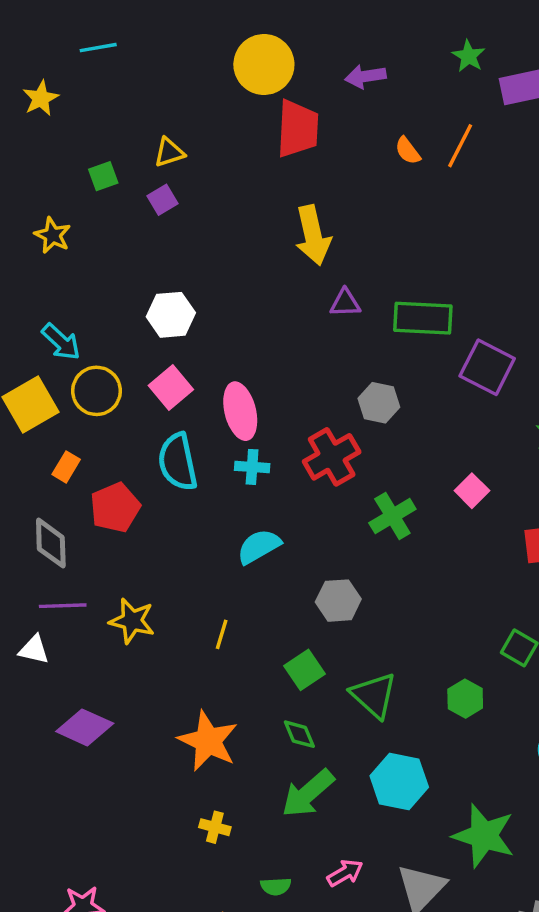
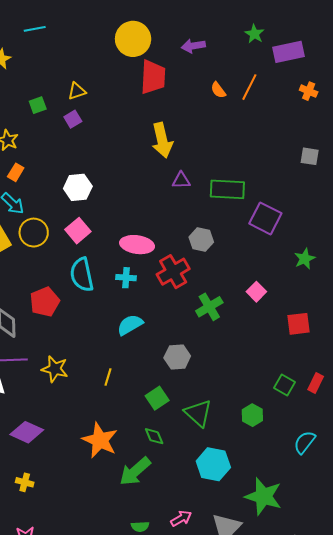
pink ellipse: (240, 411) -> (137, 245), moved, turned -68
orange rectangle: (66, 467) -> (16, 172), moved
green arrow: (308, 793) -> (135, 471), moved
yellow cross: (215, 827) -> (25, 482), moved

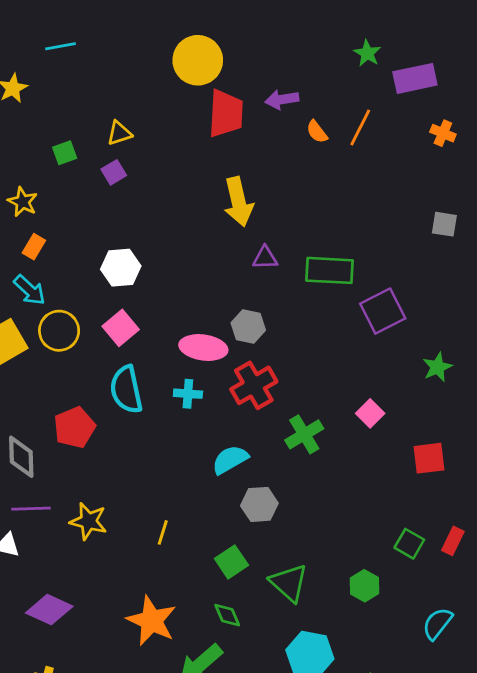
purple arrow: (193, 46) -> (282, 99), moved
purple square: (265, 218) -> (383, 311), turned 36
gray hexagon: (201, 240) -> (248, 326), moved
cyan semicircle: (130, 325) -> (230, 460), moved

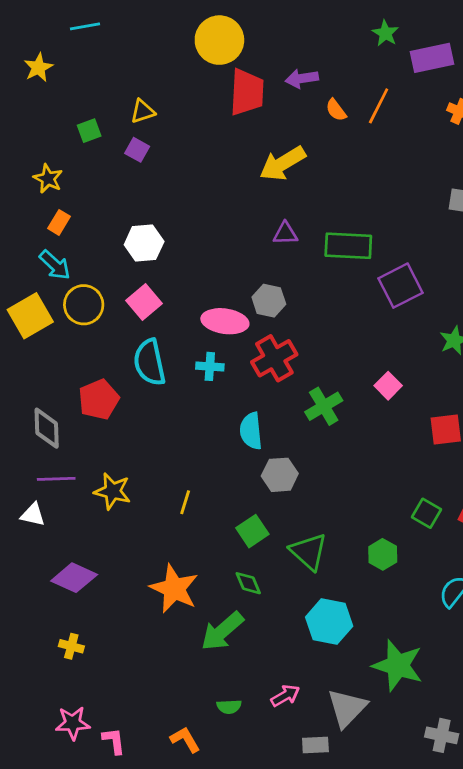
purple square: (114, 172) -> (137, 150), turned -30
yellow arrow: (238, 202) -> (283, 163), moved, turned 72
cyan semicircle: (230, 460) -> (251, 431), turned -66

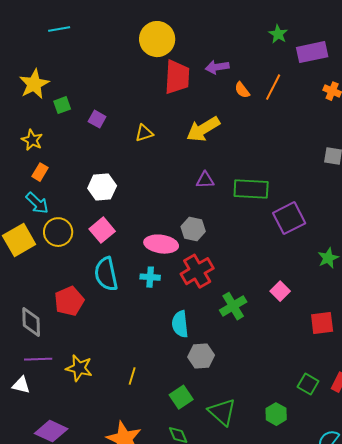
yellow star: (38, 67) -> (34, 84), moved, size x1.4
yellow triangle: (143, 111) -> (144, 133), moved

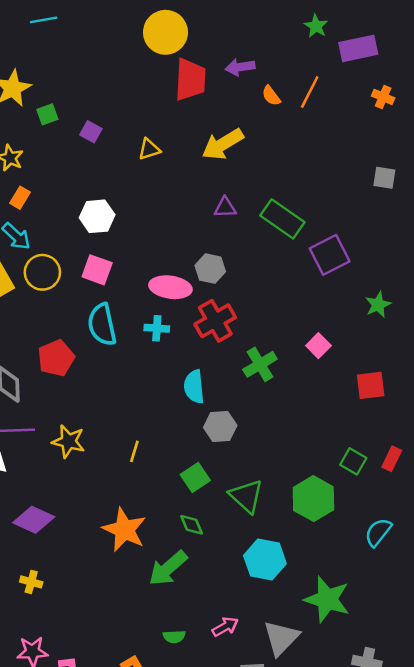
green rectangle: (251, 189) -> (282, 219), turned 32
pink square: (102, 230) -> (97, 270), turned -30
green hexagon: (276, 414) -> (313, 499), size x1.6

